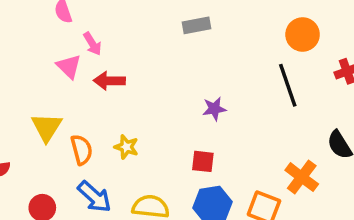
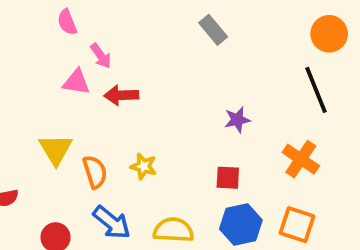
gray rectangle: (197, 25) -> (213, 30), turned 64
pink triangle: (69, 67) -> (76, 82), turned -32
orange cross: (302, 177) -> (301, 159), moved

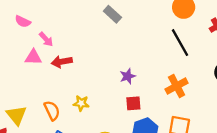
pink semicircle: (67, 22) -> (23, 21), turned -35
purple star: (237, 120) -> (128, 76), moved
yellow triangle: (56, 149) -> (17, 115), moved
orange cross: (301, 159) -> (177, 86), turned 35

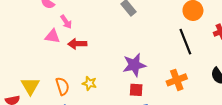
purple star: (128, 76) -> (134, 65), size x1.6

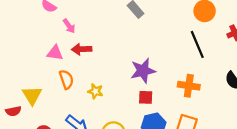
pink triangle: (52, 36) -> (55, 53), moved
orange cross: (177, 80) -> (189, 86), turned 30
orange semicircle: (62, 86) -> (66, 79), moved

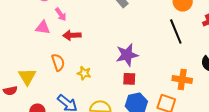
pink triangle: (55, 53) -> (43, 27), moved
orange cross: (189, 86) -> (182, 79), moved

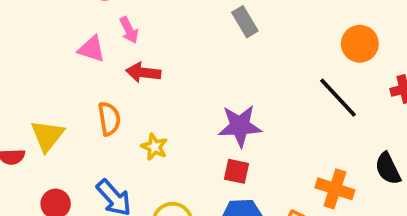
black line: (176, 32) -> (338, 98), turned -30

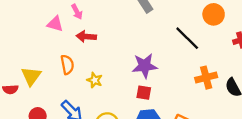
black line: (338, 98) -> (187, 38), moved
orange cross: (335, 189) -> (206, 78), moved, turned -30

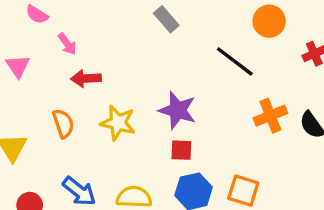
pink triangle: (55, 24) -> (18, 66), moved, turned 48
purple star: (145, 66) -> (178, 110), turned 30
yellow star: (95, 80) -> (118, 123), moved, size x1.5

